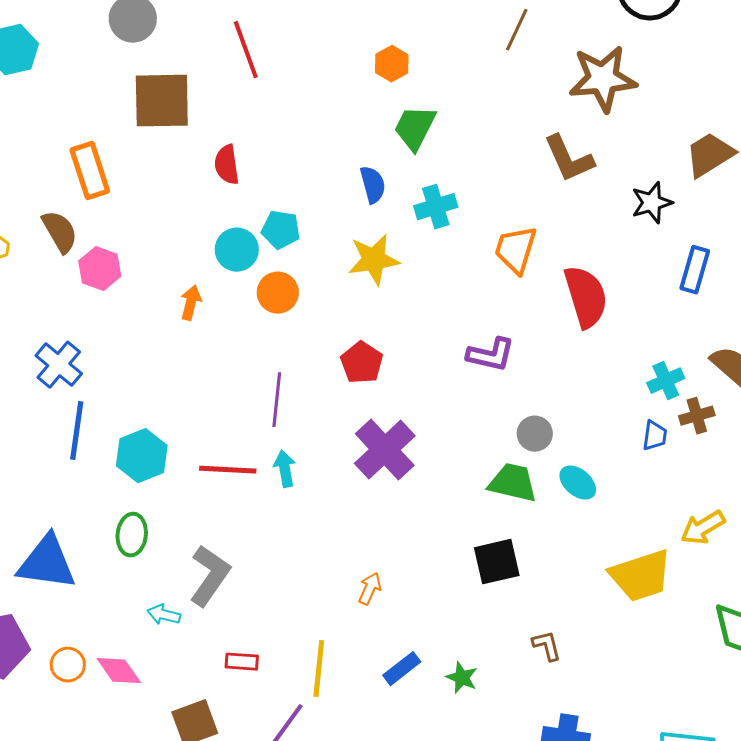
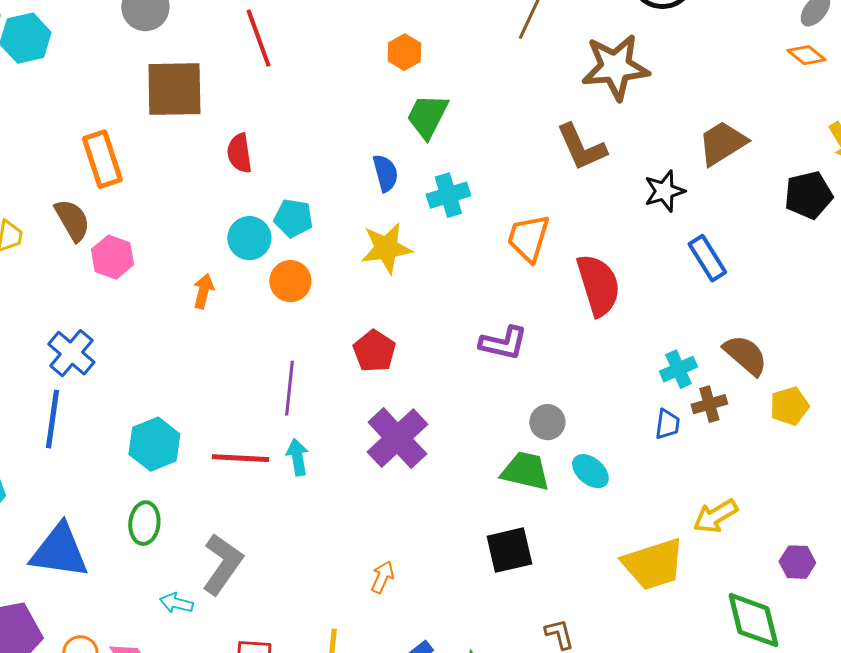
blue rectangle: (695, 270) -> (707, 258), turned -48
blue line: (77, 431) -> (52, 419), moved

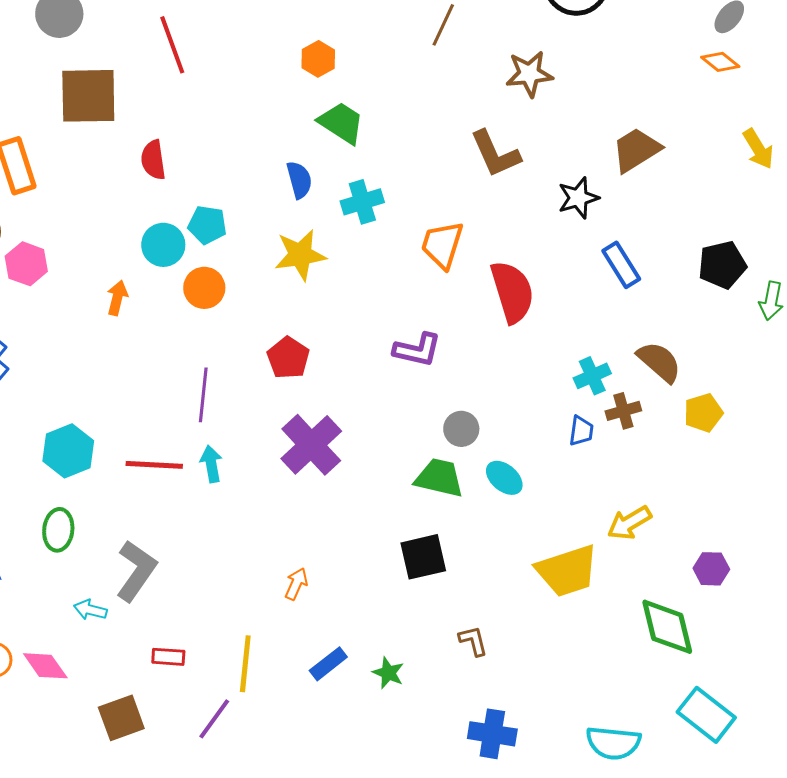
brown star: (615, 67) -> (529, 74), size x0.7
green trapezoid: (427, 116) -> (341, 123), turned 96
black pentagon: (808, 195) -> (722, 265), moved

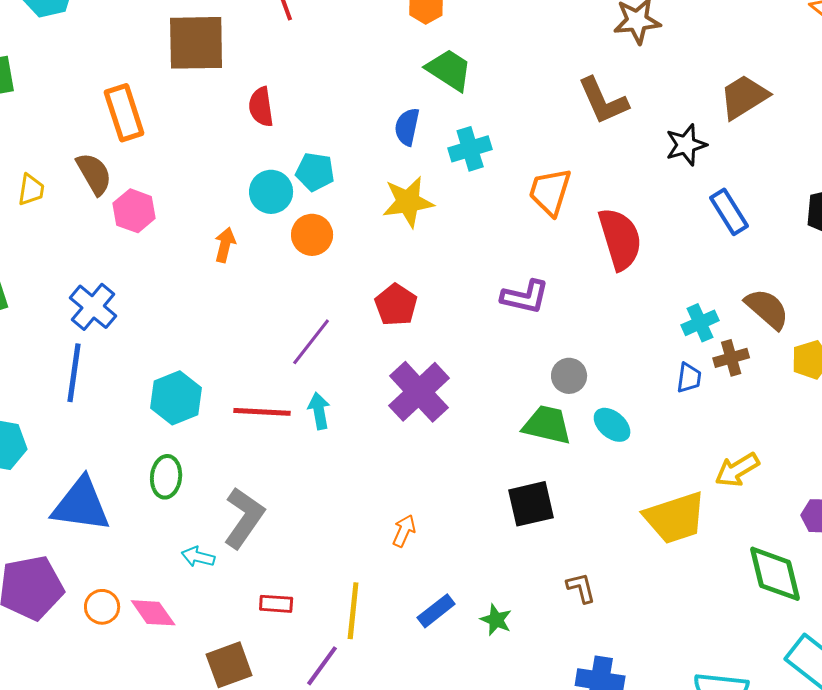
blue semicircle: (299, 180) -> (407, 127), turned -153
purple line: (203, 395) -> (311, 342), turned 32

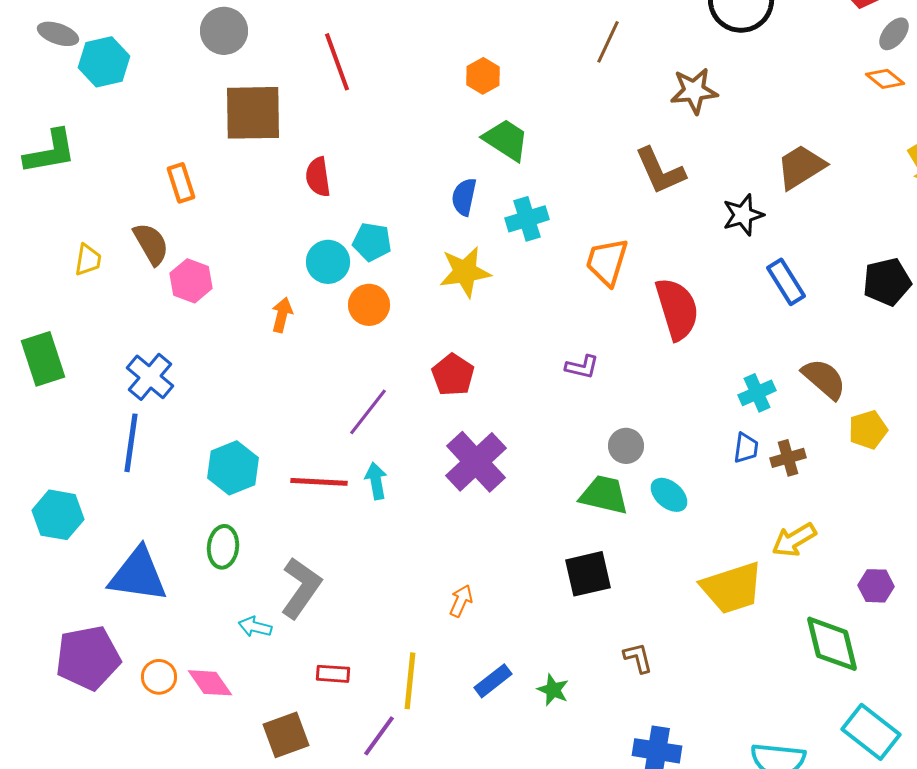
orange rectangle: (124, 113) -> (181, 183), size x0.7
purple L-shape: (525, 297) -> (582, 367), size x0.7
brown cross: (731, 358) -> (788, 458), moved

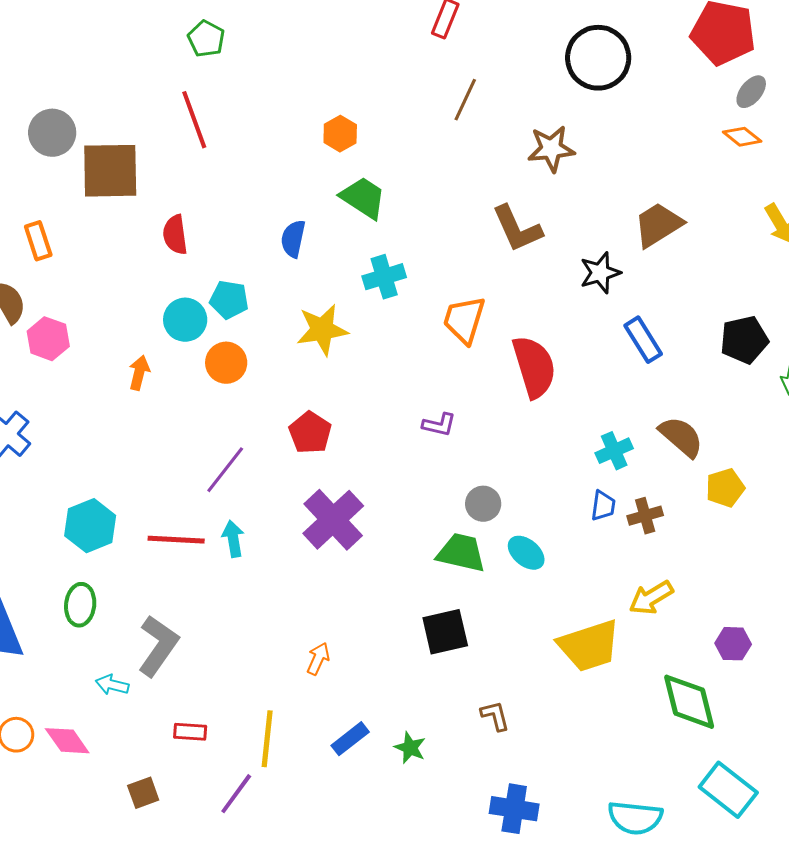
gray circle: (224, 31) -> (52, 133), moved
blue semicircle: (464, 197) -> (293, 239), moved
brown square: (286, 735) -> (143, 793), size x0.7

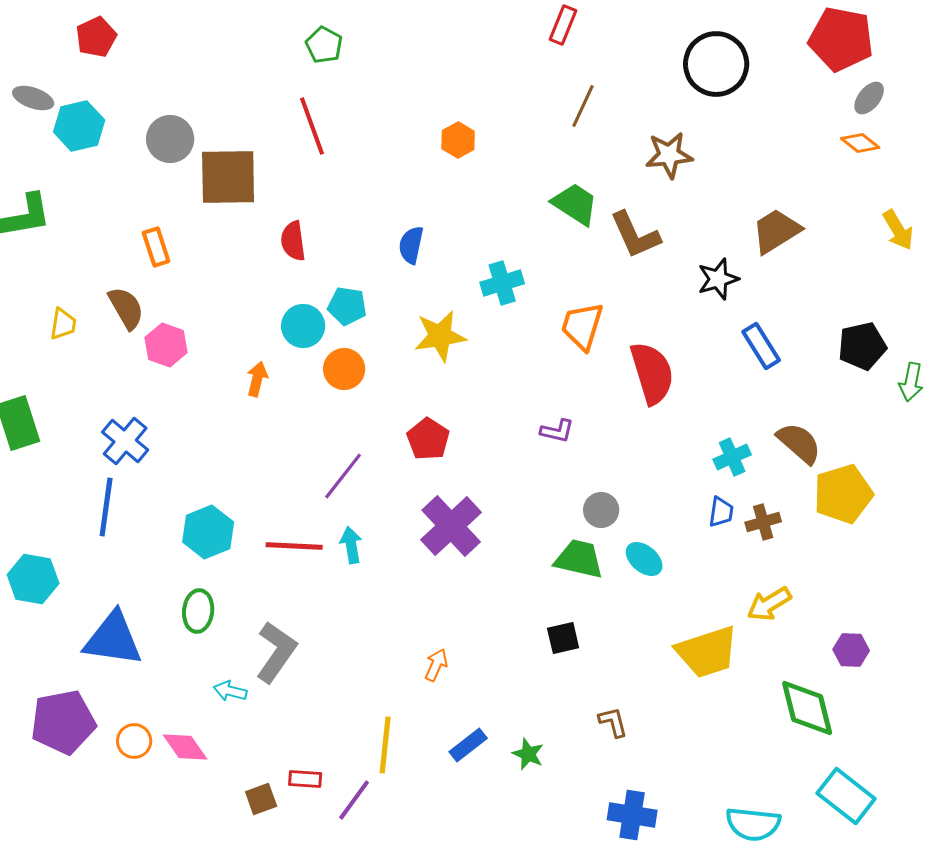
green trapezoid: (363, 198) -> (575, 204), moved
yellow pentagon: (725, 488) -> (843, 494), size x1.5
black square: (445, 632) -> (563, 638), size x0.7
red rectangle: (190, 732) -> (305, 779), moved

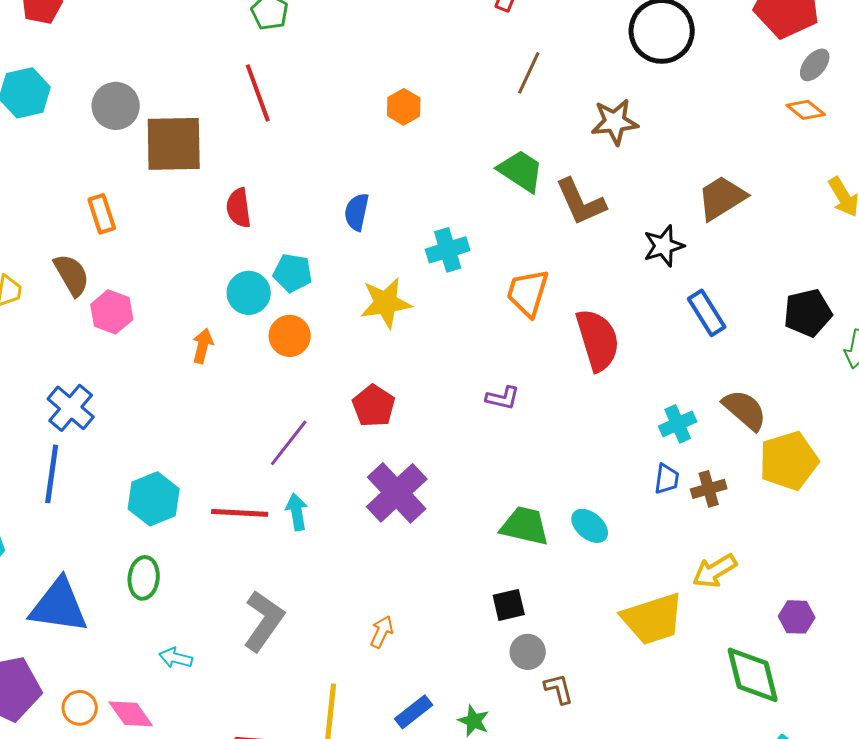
gray circle: (601, 510) -> (528, 652), moved
gray L-shape: (276, 652) -> (264, 621), moved

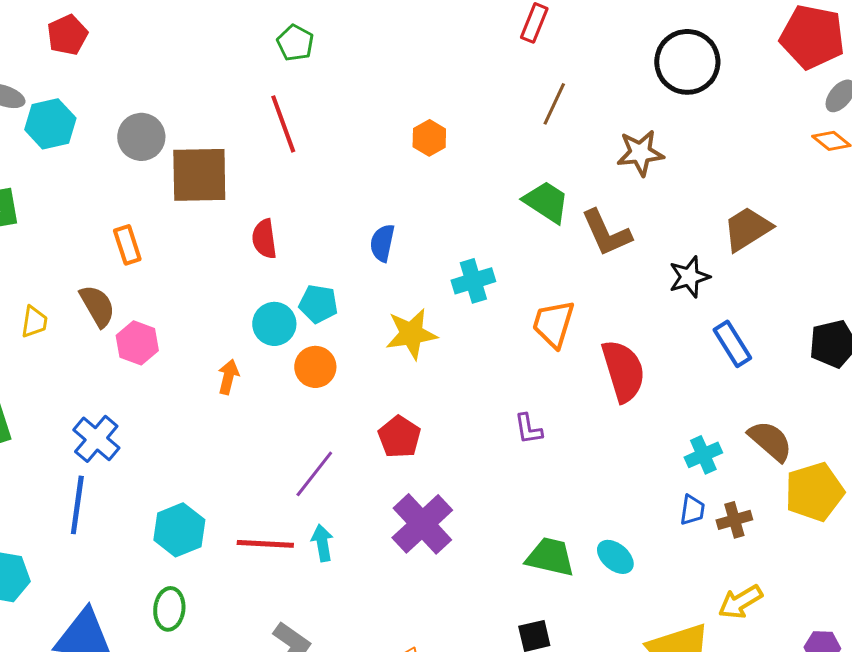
purple L-shape: (503, 398) -> (528, 429), turned 68

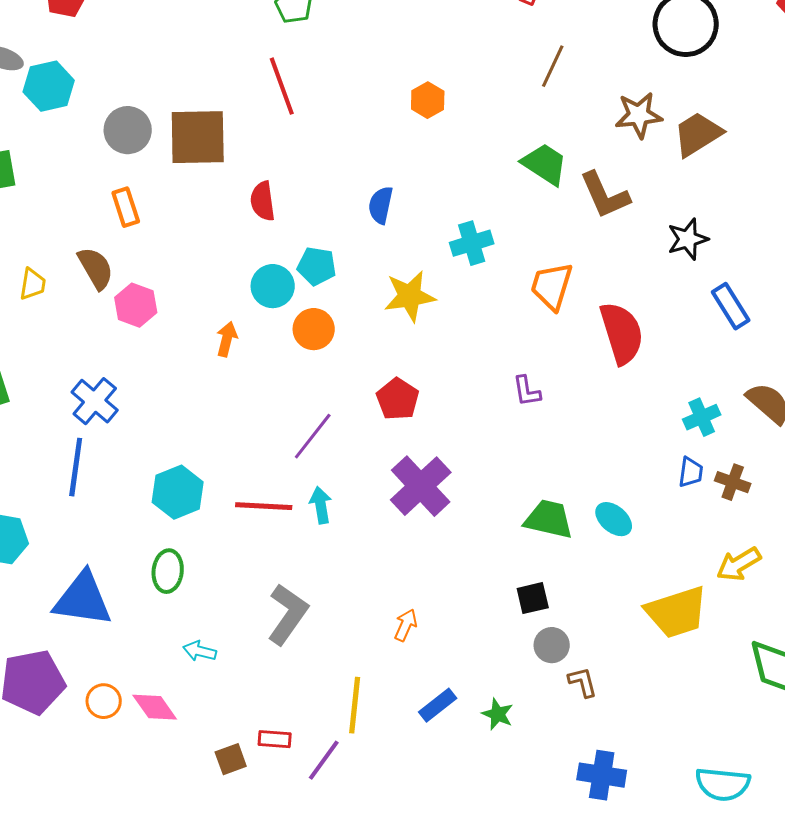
gray circle: (141, 137) -> (128, 130), moved
brown trapezoid: (747, 229) -> (698, 134), moved
brown cross: (734, 520) -> (733, 482), turned 36

